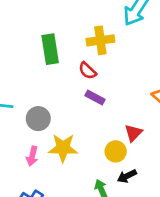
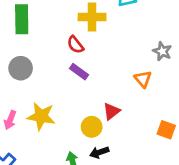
green rectangle: (50, 49) -> (22, 19), moved
gray circle: (38, 119) -> (21, 68), moved

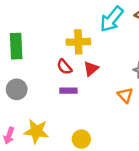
purple rectangle: (79, 72) -> (68, 91), turned -35
red triangle: (111, 111) -> (91, 69), moved

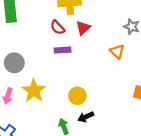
gray circle: (17, 89) -> (14, 63), moved
yellow star: (36, 131) -> (34, 91), turned 30

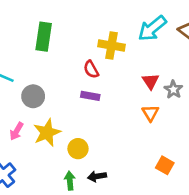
red triangle: (83, 28) -> (151, 81), moved, turned -35
yellow circle: (77, 96) -> (78, 149), moved

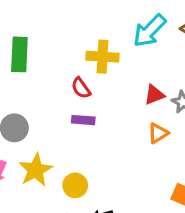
red triangle: (151, 81) -> (154, 95), turned 48
orange triangle: (150, 113) -> (158, 133), turned 36

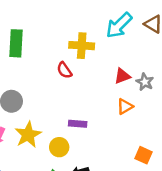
purple rectangle: (83, 120) -> (78, 124), moved

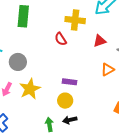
red triangle: (122, 76) -> (100, 41), moved
yellow circle: (59, 147) -> (65, 101), moved

